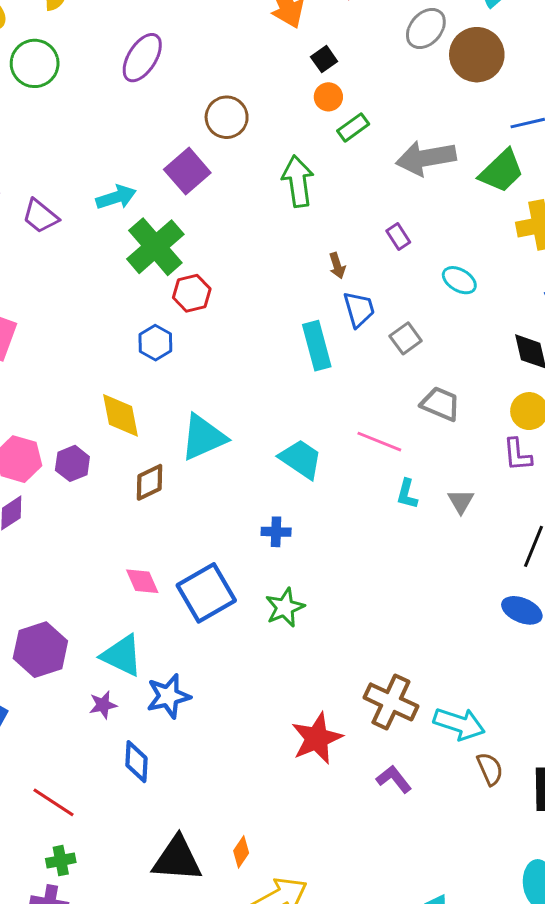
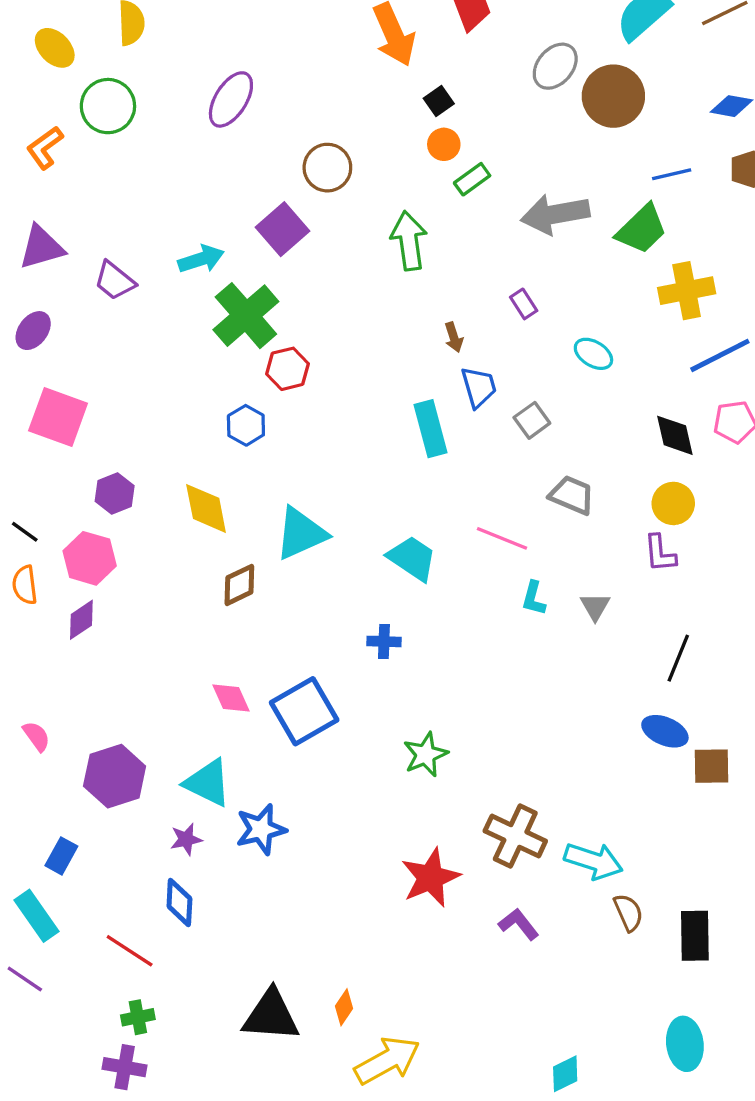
purple hexagon: (72, 463) -> (115, 493), moved
green star: (285, 607) -> (426, 755), moved
blue diamond: (136, 762) -> (179, 903), moved

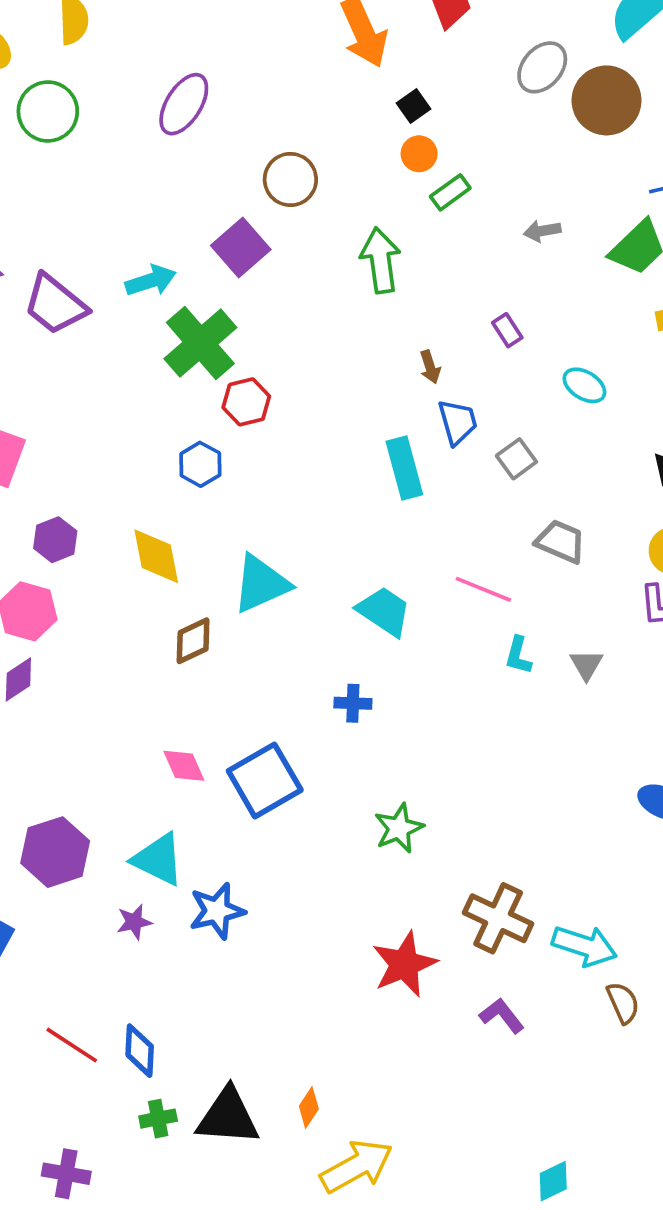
gray arrow: (555, 214) -> (542, 231), size x0.5
purple trapezoid: (115, 281) -> (55, 304), size x1.4
blue diamond: (179, 903) -> (140, 1051), moved
green cross: (138, 1017) -> (158, 1119), moved

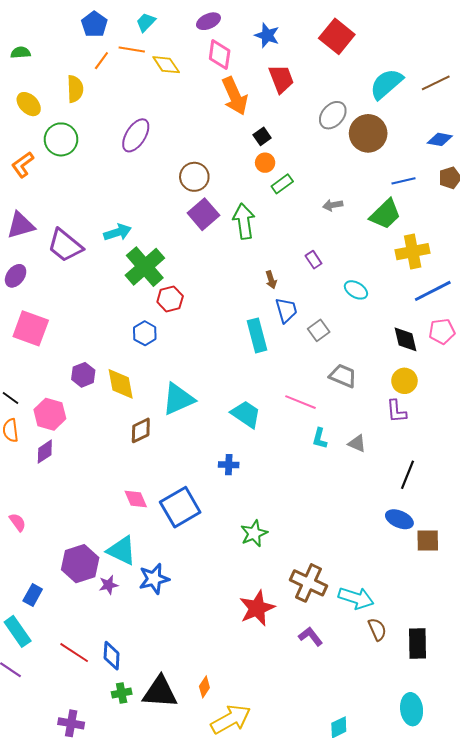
purple square: (241, 247) -> (203, 214), moved
purple hexagon: (55, 540) -> (83, 375), moved
gray triangle: (586, 665) -> (357, 443), turned -36
purple hexagon: (55, 852) -> (80, 564), moved

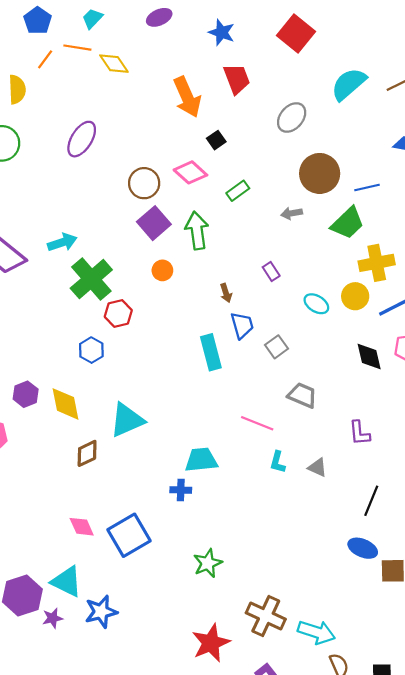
pink diamond: (220, 55) -> (190, 172), moved, turned -56
brown circle: (368, 133) -> (320, 173), moved
orange circle: (265, 163) -> (162, 270), moved
yellow circle: (404, 381) -> (355, 296), moved
cyan trapezoid: (246, 414) -> (201, 460), moved, turned -40

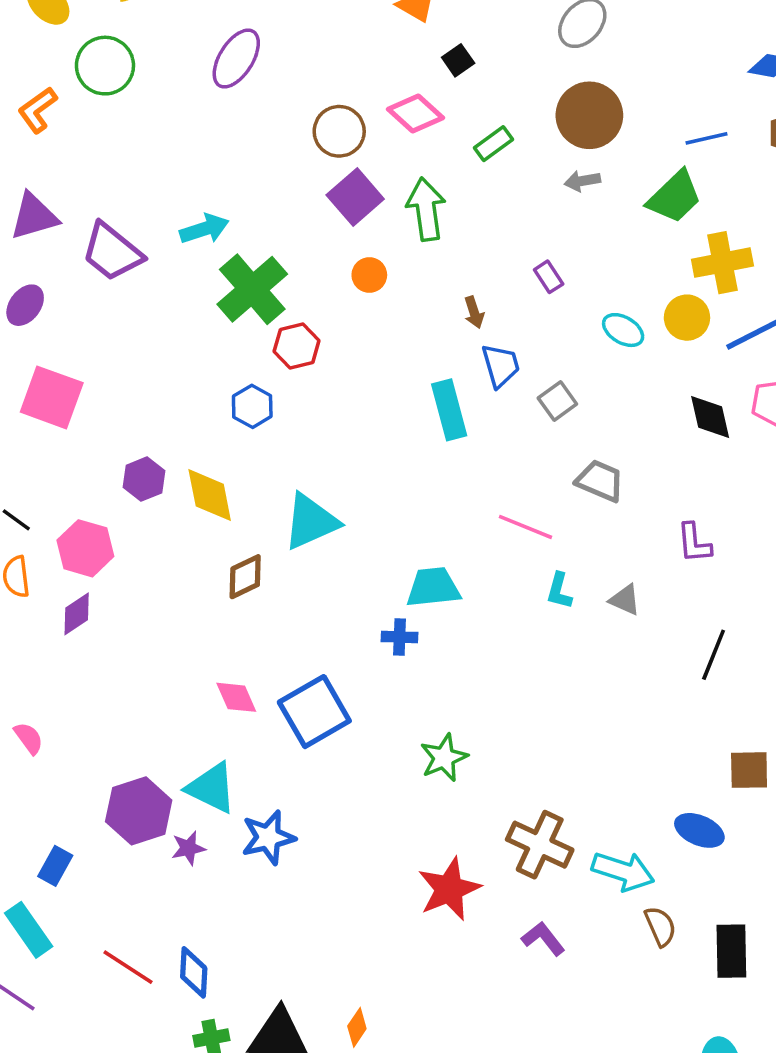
brown circle: (320, 173) -> (589, 115), moved
blue ellipse: (363, 548) -> (699, 830), moved

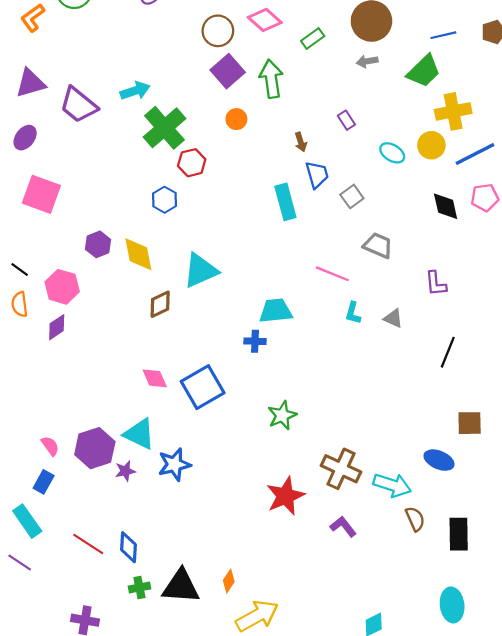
pink semicircle: (29, 738) -> (50, 446), moved

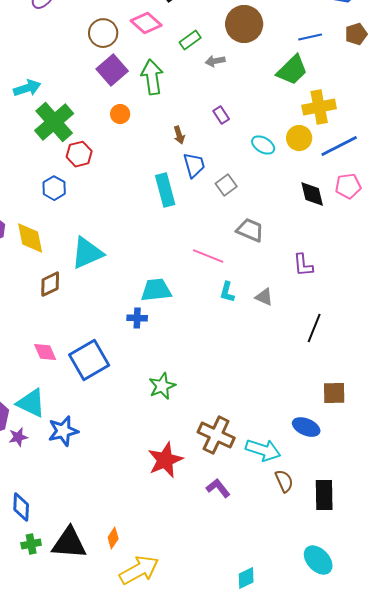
gray arrow: (367, 61) -> (215, 61), moved
cyan ellipse: (452, 605) -> (318, 560), turned -36

